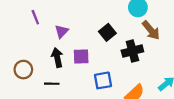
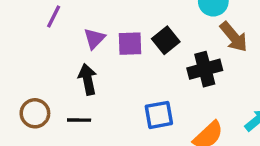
purple line: (35, 17) -> (54, 16), turned 48
purple square: (81, 56) -> (130, 44), moved
brown circle: (23, 70) -> (35, 113), moved

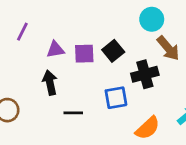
purple triangle: (94, 39) -> (55, 50), turned 36
blue square: (159, 115) -> (116, 98), moved
black line: (79, 120) -> (73, 113), moved

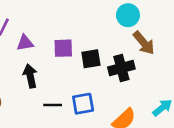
purple triangle: (55, 50) -> (25, 43), moved
black square: (113, 51) -> (91, 59), moved, turned 30
blue square: (116, 98) -> (83, 104), moved

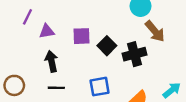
black square: (91, 59) -> (107, 46), turned -36
black line: (53, 105) -> (56, 88), moved

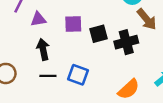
black square: (107, 46) -> (99, 34), turned 30
blue square: (100, 87) -> (78, 75), moved, turned 30

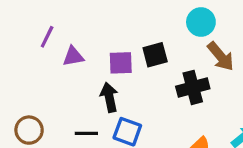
black square: (99, 34) -> (155, 55), moved
black arrow: (43, 49) -> (109, 97), moved

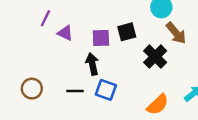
purple triangle: (73, 56) -> (65, 33), turned 35
black cross: (193, 87) -> (155, 57), turned -30

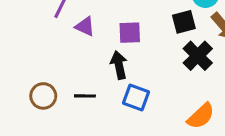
black square: (127, 32) -> (184, 22), moved
black line: (75, 91) -> (85, 96), moved

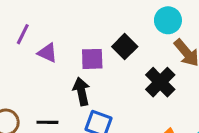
black square: (184, 22) -> (125, 47), moved, turned -30

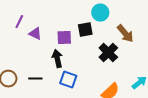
cyan circle: (168, 20) -> (100, 13), moved
black square: (125, 47) -> (85, 30), turned 35

